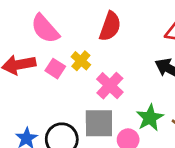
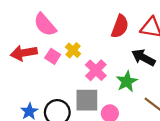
red semicircle: (110, 26) -> (120, 26), moved
green star: (150, 118) -> (127, 82), moved

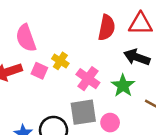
pink semicircle: (45, 25) -> (26, 38), turned 30

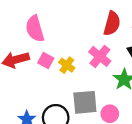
yellow cross: (60, 61) -> (67, 65), moved
pink cross: (88, 79) -> (100, 56), moved

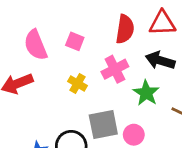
pink cross: (100, 56) -> (115, 69), turned 30
pink square: (46, 60) -> (75, 41), moved

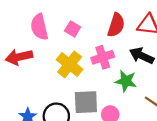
yellow cross: (77, 83) -> (70, 64), size x1.6
green star: (146, 93) -> (126, 81), turned -30

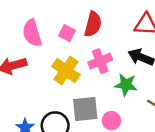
red semicircle: (116, 25) -> (93, 24), moved

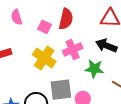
pink semicircle: (32, 33) -> (17, 17), moved, size x0.7

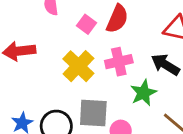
green star: (94, 69) -> (143, 93), turned 30

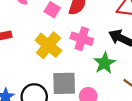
pink cross: (119, 62) -> (82, 39), turned 35

